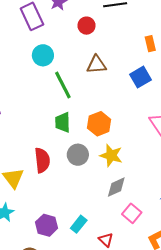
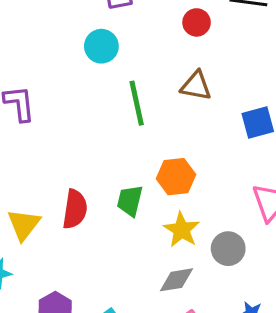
cyan circle: (43, 55) -> (101, 46), moved
green trapezoid: (63, 122) -> (130, 201), moved
gray circle: (78, 155) -> (228, 249), moved

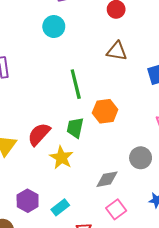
green line: (137, 103) -> (76, 84), moved
red semicircle: (75, 209) -> (39, 134), turned -145
yellow star: (182, 230) -> (61, 158), moved

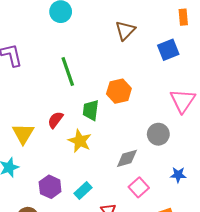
brown triangle: (117, 51) -> (125, 30), turned -50
green line: (76, 84) -> (68, 72), moved
red semicircle: (39, 134) -> (55, 120), size x0.7

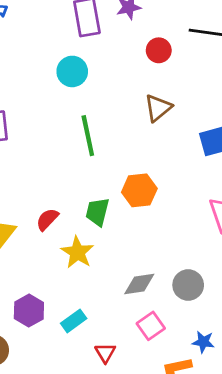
green line: (68, 72) -> (88, 136), moved
gray circle: (158, 134) -> (188, 285), moved
blue star: (178, 175) -> (203, 342), moved

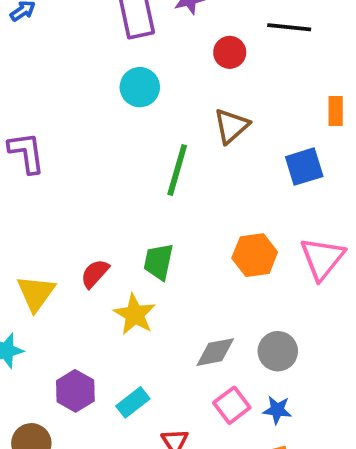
cyan circle: (72, 71) -> (140, 87), moved
green line: (88, 136) -> (177, 170), moved, turned 30
orange hexagon: (139, 190) -> (255, 255), moved
blue star: (203, 342) -> (277, 410), moved

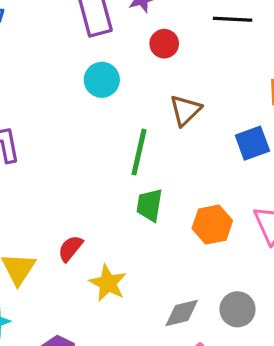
red circle: (230, 52) -> (164, 44), moved
green trapezoid: (158, 262) -> (149, 205), moved

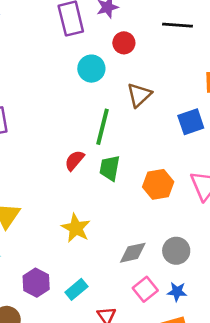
cyan circle: (102, 80) -> (91, 69), moved
red semicircle: (70, 248) -> (74, 160), moved

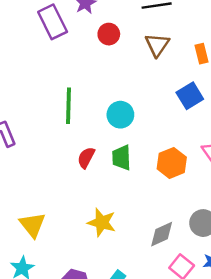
cyan circle: (91, 69) -> (120, 115), moved
brown triangle: (139, 95) -> (157, 45), moved
green line: (102, 127) -> (68, 106), moved

